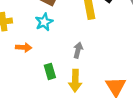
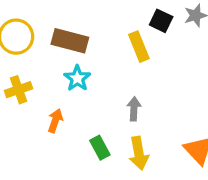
orange arrow: (24, 47) -> (55, 121), turned -63

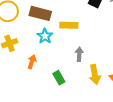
yellow rectangle: (139, 47) -> (69, 25), moved, turned -66
yellow arrow: (139, 153) -> (95, 75), moved

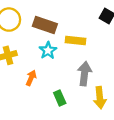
gray arrow: (79, 54) -> (84, 74), size x1.5

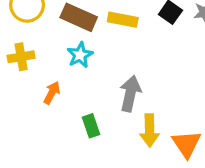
yellow rectangle: (75, 41) -> (123, 20), moved

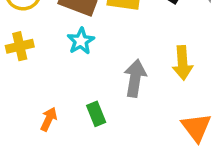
orange arrow: (52, 93) -> (49, 119), moved
yellow arrow: (150, 131) -> (183, 63), moved

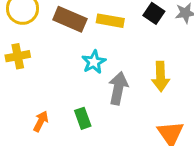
cyan star: (81, 41) -> (94, 62), moved

